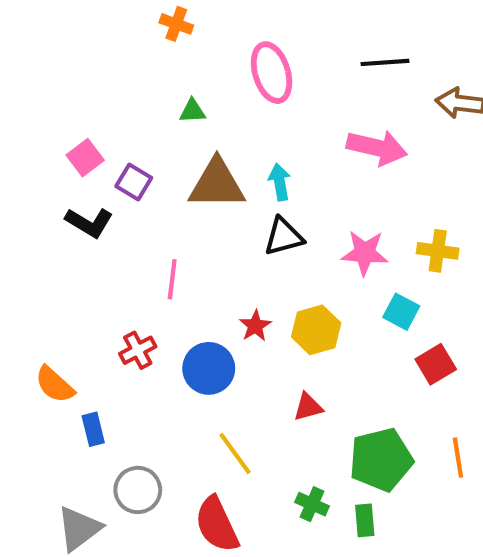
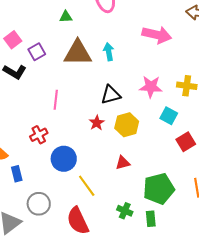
purple square: (134, 182) -> (37, 52), turned 30
black triangle: (284, 237) -> (111, 95), moved
blue circle: (209, 368) -> (64, 159), moved

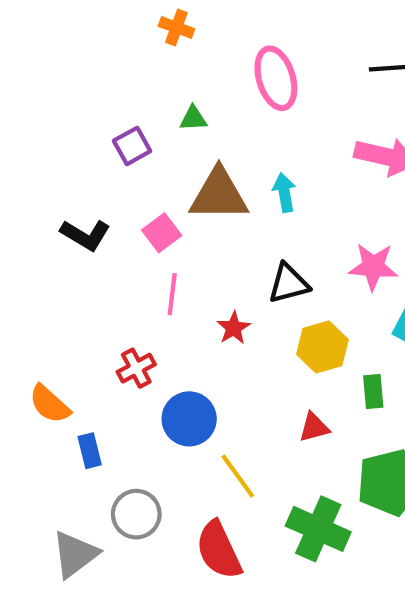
pink square: (13, 40) -> (162, 233), moved
purple square: (37, 52) -> (132, 146), moved
red star: (97, 123) -> (234, 328), moved
green cross: (125, 211) -> (318, 529), size x1.8
green rectangle: (151, 219) -> (373, 391), moved

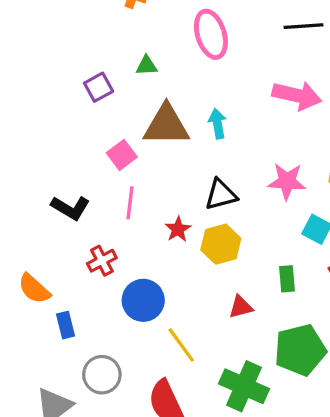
black L-shape: (85, 235) -> (70, 208), moved
yellow hexagon: (322, 347) -> (221, 244), moved

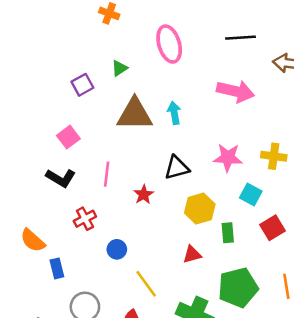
green triangle: (146, 66) -> (119, 68), turned -30
pink square: (122, 155) -> (68, 137), moved
yellow hexagon: (221, 244) -> (200, 209), moved
blue circle: (143, 300) -> (117, 249), size x0.6

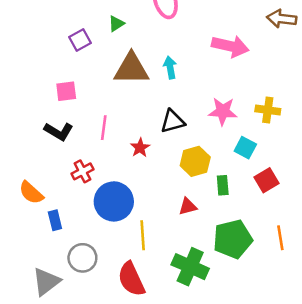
pink square: (68, 137) -> (66, 91), turned 30
blue circle: (117, 249) -> (114, 201), size x2.0
yellow line: (146, 284) -> (143, 235), turned 32

